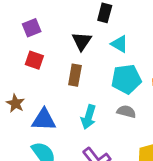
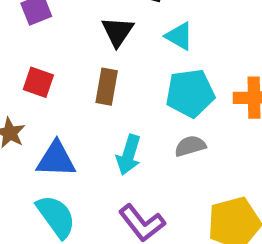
red square: (34, 60) -> (38, 82), moved
gray semicircle: (126, 112) -> (190, 146), turned -30

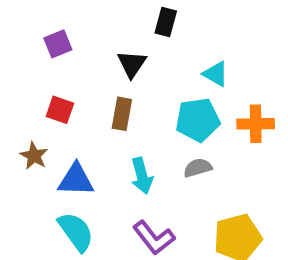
cyan triangle: (179, 36) -> (216, 74), moved
cyan arrow: (129, 155) -> (142, 176), turned -32

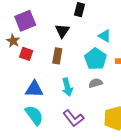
purple square: (58, 44) -> (25, 21), size x1.5
cyan pentagon: (198, 120) -> (96, 59), turned -30
brown star: (34, 156) -> (13, 41), moved

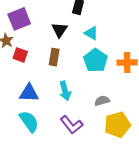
cyan triangle: (105, 36) -> (91, 33), moved
gray semicircle: (96, 83) -> (102, 101), moved

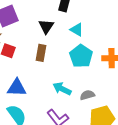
cyan arrow: (65, 91) -> (62, 89), moved, turned 132

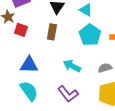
gray semicircle: (87, 95) -> (105, 68), moved

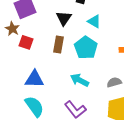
cyan pentagon: (90, 35) -> (86, 48), moved

